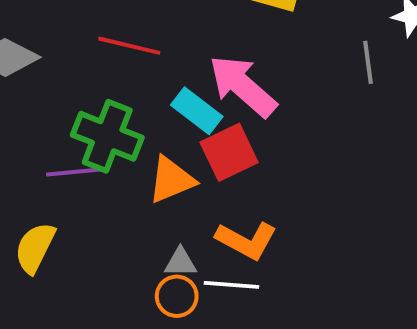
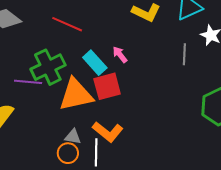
pink arrow: (243, 86) -> (120, 55), size x0.5
green cross: (107, 136) -> (48, 67), turned 32
orange triangle: (171, 180) -> (76, 95), size x1.4
white line: (231, 285) -> (96, 152), turned 76

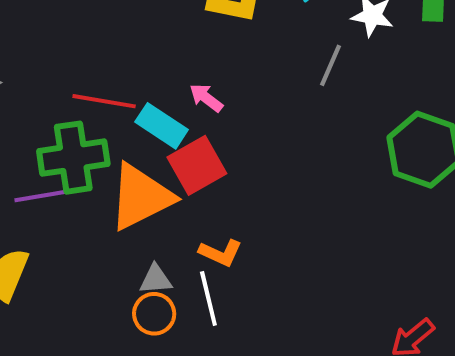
red line: (67, 24) -> (104, 101), moved
gray line: (184, 54) -> (331, 65), turned 35
green cross: (48, 67) -> (73, 158), turned 32
orange L-shape: (108, 132) -> (220, 253), size x0.7

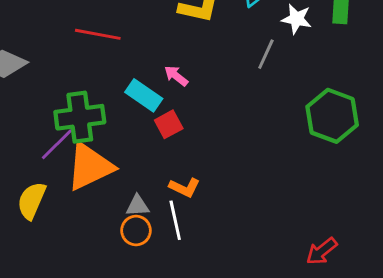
red line: (104, 101) -> (98, 34), moved
red square: (197, 165) -> (169, 124), size x0.7
purple line: (42, 196) -> (57, 144), turned -36
orange triangle: (141, 197) -> (90, 167), moved

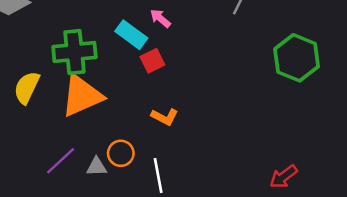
purple line: (57, 144) -> (61, 161), moved
yellow semicircle: (32, 201) -> (27, 88), moved
gray triangle: (138, 206) -> (97, 167), moved
white line: (175, 220) -> (158, 176), moved

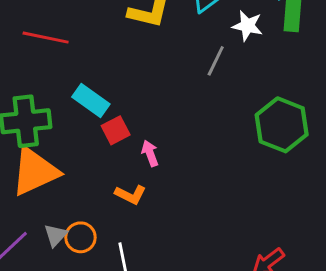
pink arrow: (160, 18) -> (150, 153), moved, turned 30
gray triangle: (97, 167) -> (55, 235), moved, turned -45

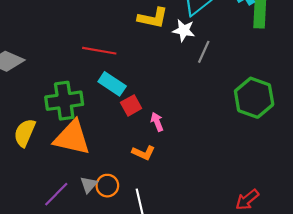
white star: (247, 26) -> (184, 30), moved
red line: (46, 38) -> (99, 51), moved
orange triangle: (35, 172) -> (72, 138), turned 39

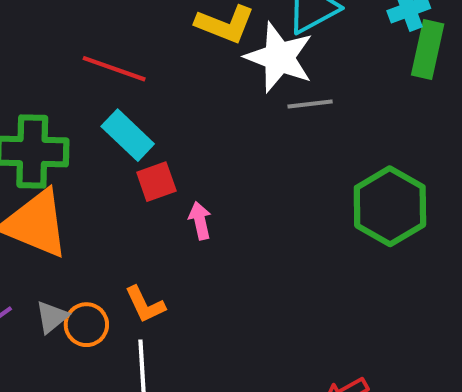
white star: (184, 30) -> (279, 57), size x1.6
gray line: (204, 52) -> (310, 104), turned 50
orange L-shape: (143, 153) -> (145, 305), moved, turned 30

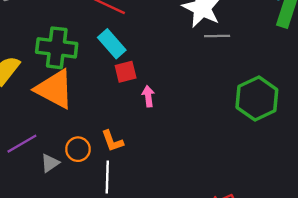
gray triangle: (52, 317) -> (50, 163), moved

